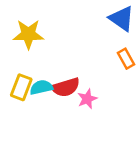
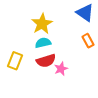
yellow star: (28, 34) -> (42, 24), moved, turned -30
cyan semicircle: (41, 87) -> (43, 43), moved

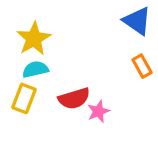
yellow star: (42, 24) -> (34, 39), moved
cyan semicircle: (43, 43) -> (35, 69), moved

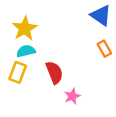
red semicircle: (74, 98) -> (54, 72), turned -95
pink star: (98, 111) -> (72, 96), moved

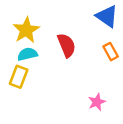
red semicircle: (54, 72) -> (67, 45), moved
pink star: (72, 96) -> (97, 102), moved

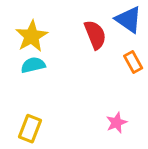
red semicircle: (67, 45) -> (95, 35), moved
yellow rectangle: (19, 77) -> (30, 129), moved

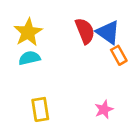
blue triangle: (129, 20) -> (108, 32), moved
yellow rectangle: (30, 129) -> (40, 109), moved, turned -30

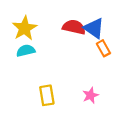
red semicircle: (85, 31) -> (74, 27), turned -55
yellow rectangle: (40, 109) -> (47, 95), moved

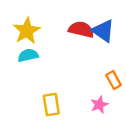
orange rectangle: (103, 48) -> (114, 80), moved

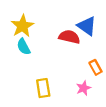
red semicircle: (81, 29) -> (69, 37), moved
cyan semicircle: (28, 55) -> (24, 47), turned -105

